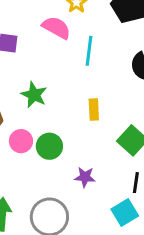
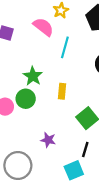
green star: (34, 95) -> (33, 76), moved
green circle: (49, 146) -> (26, 99), moved

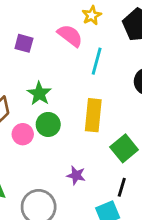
green star: (33, 76) -> (39, 94), moved
yellow rectangle: (62, 91) -> (93, 115), size x1.6

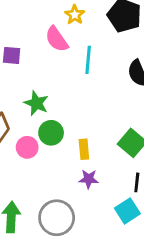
pink semicircle: (70, 36) -> (57, 39), turned -152
yellow rectangle: (93, 115) -> (84, 149), moved, size x0.6

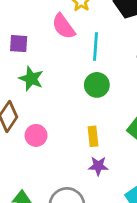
green star: (36, 103) -> (31, 79), moved
green circle: (51, 133) -> (97, 85), moved

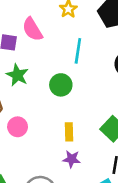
pink semicircle: (64, 26) -> (32, 29), moved
green circle: (97, 85) -> (61, 85), moved

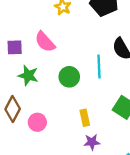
pink semicircle: (32, 29) -> (45, 42), moved
cyan line: (78, 51) -> (99, 66), moved

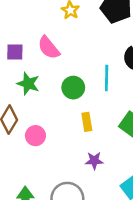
yellow rectangle: (85, 118) -> (87, 122), moved

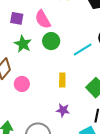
cyan line: (107, 78) -> (83, 49), turned 48
green circle: (73, 88) -> (51, 41), moved

